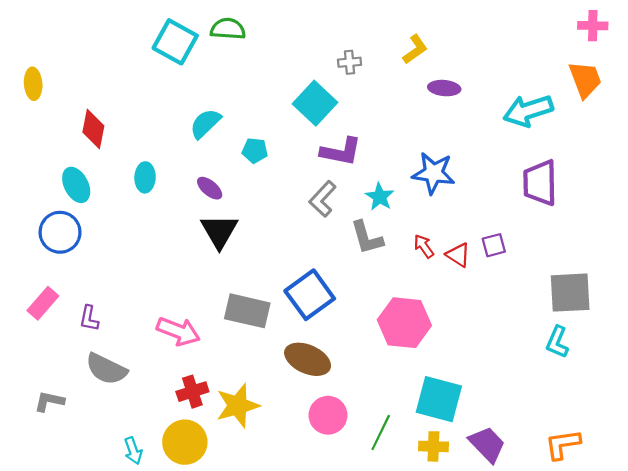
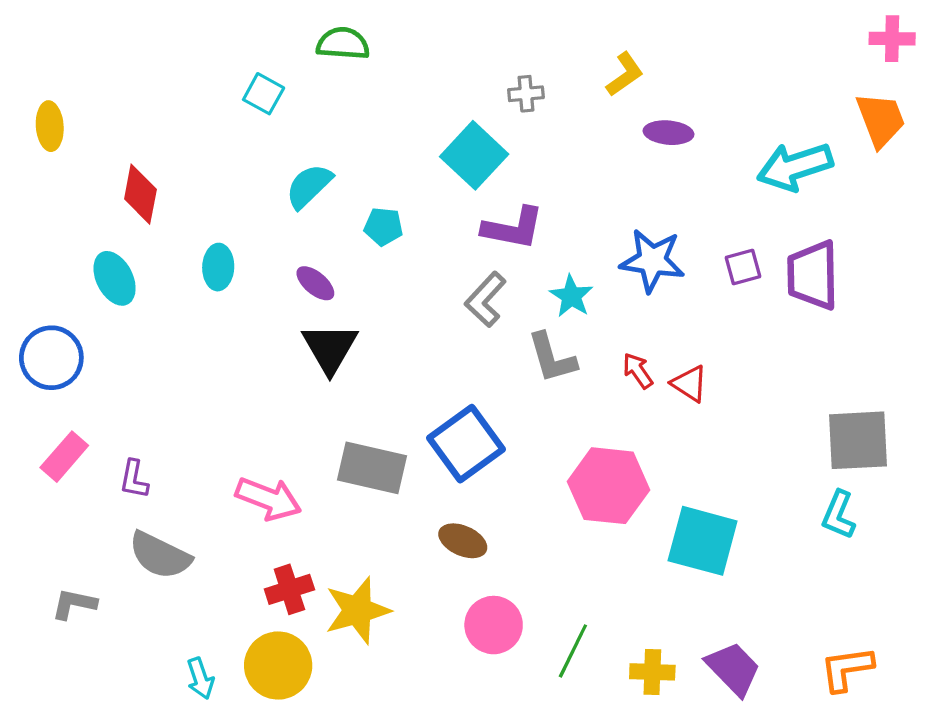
cyan square: (175, 42) -> (264, 94), moved, size x0.6
blue circle: (60, 232) -> (51, 358), moved
purple square: (494, 245) -> (743, 267), moved
brown ellipse: (308, 359) -> (463, 541), size x0.7
cyan square: (439, 399) -> (703, 541), moved

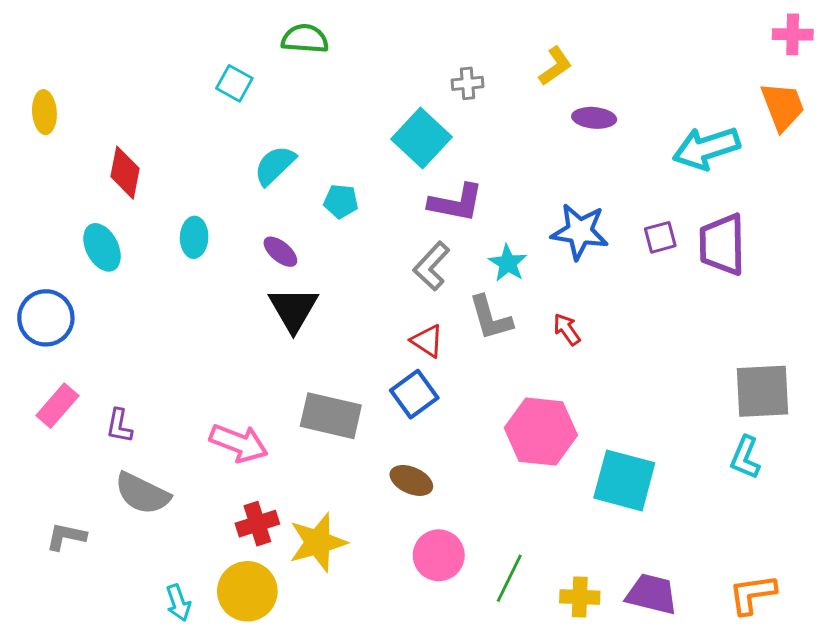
red triangle: (690, 384) -> (427, 341), moved
blue square: (466, 444) -> (414, 394), size x0.7
purple trapezoid: (733, 669) -> (652, 594), turned -32

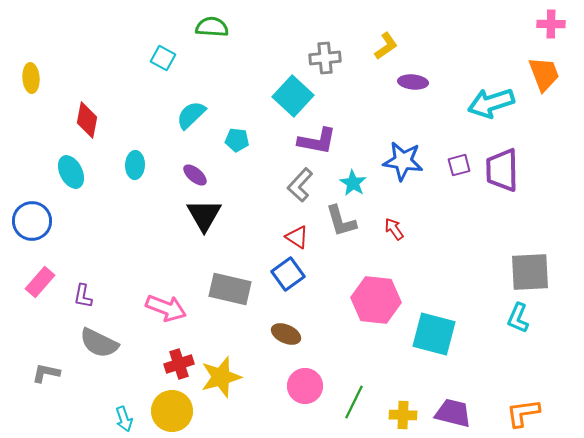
gray cross: (467, 83) -> (325, 58), size x1.4

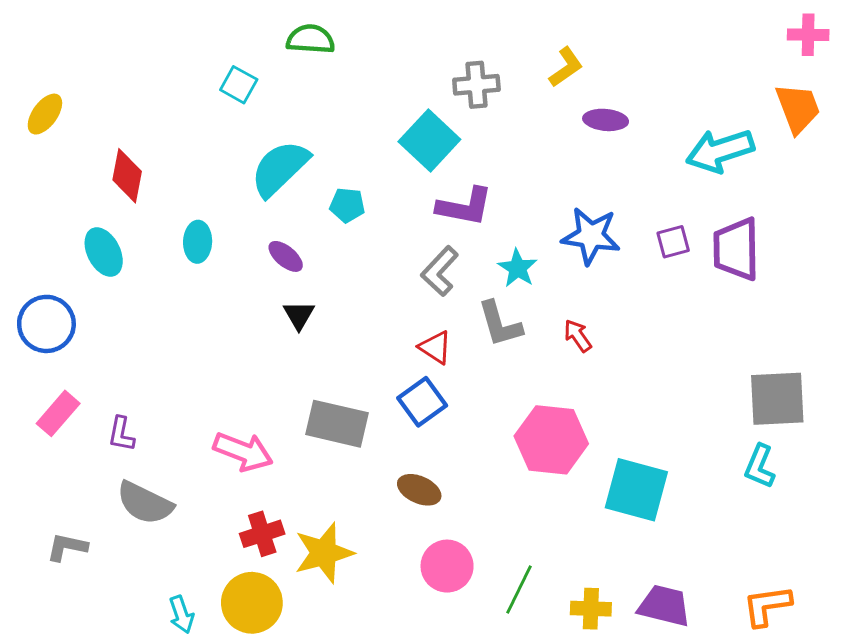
yellow ellipse: (31, 78) -> (45, 114), turned 40
cyan semicircle: (191, 115) -> (280, 168), size x1.4
black triangle: (204, 215) -> (299, 315), size x0.6

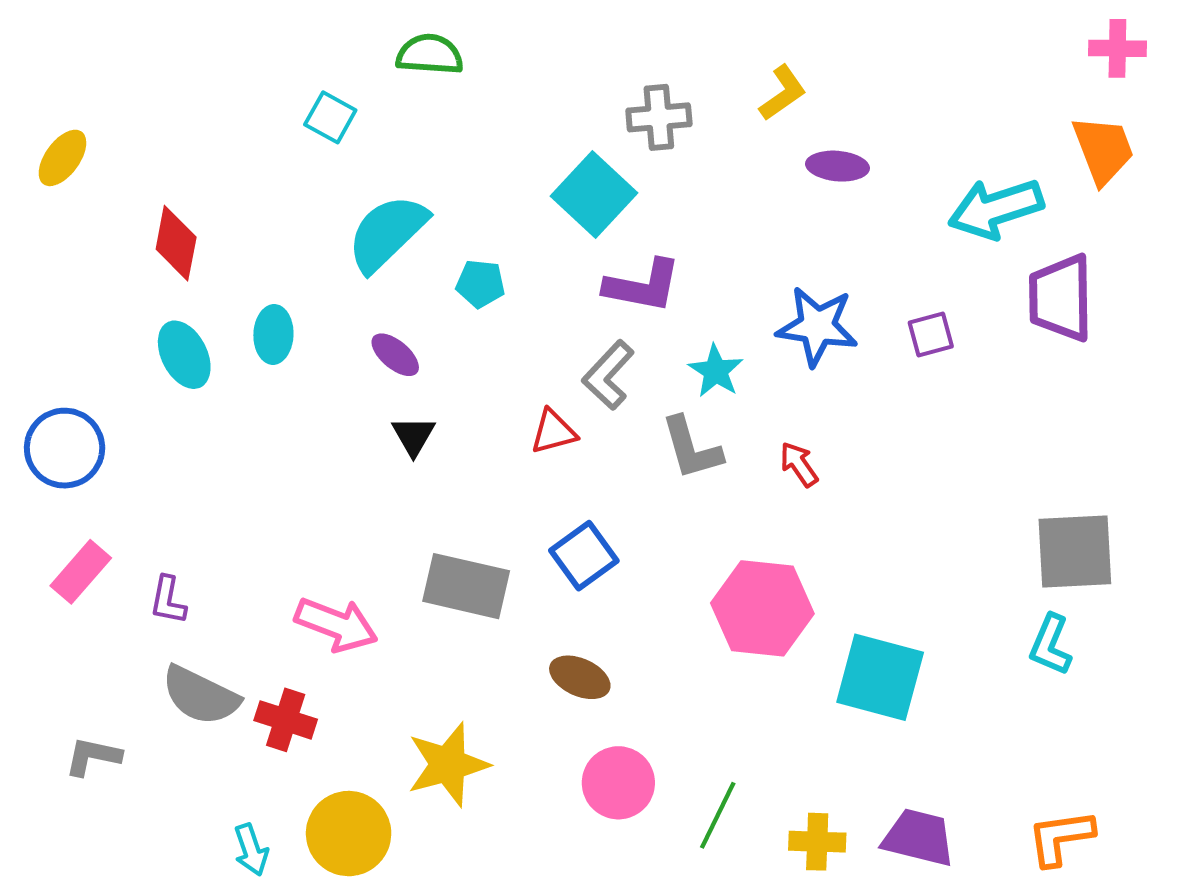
purple trapezoid: (736, 249) -> (1061, 298), moved
cyan ellipse: (104, 252) -> (184, 355), moved
red triangle: (435, 347) -> (553, 432), moved, turned -48
red cross: (262, 534) -> (286, 720), moved, turned 36

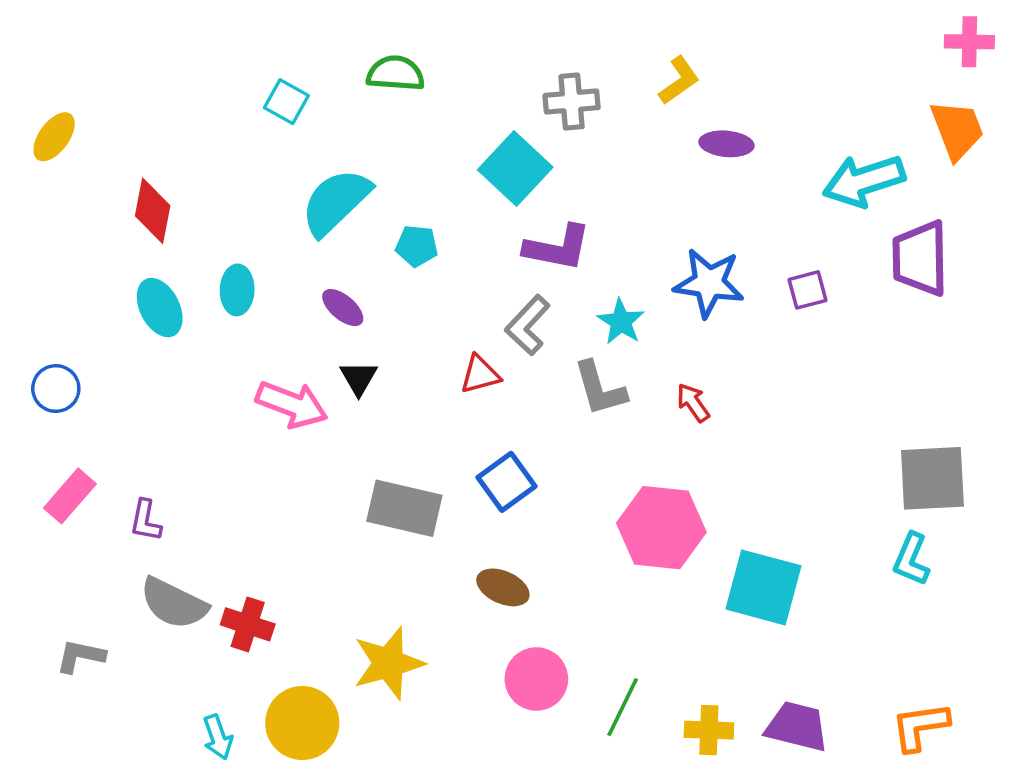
green semicircle: (430, 54) -> (396, 73), moved
blue circle: (65, 448) -> (56, 389), size x0.7
pink arrow: (336, 625) -> (292, 404), moved

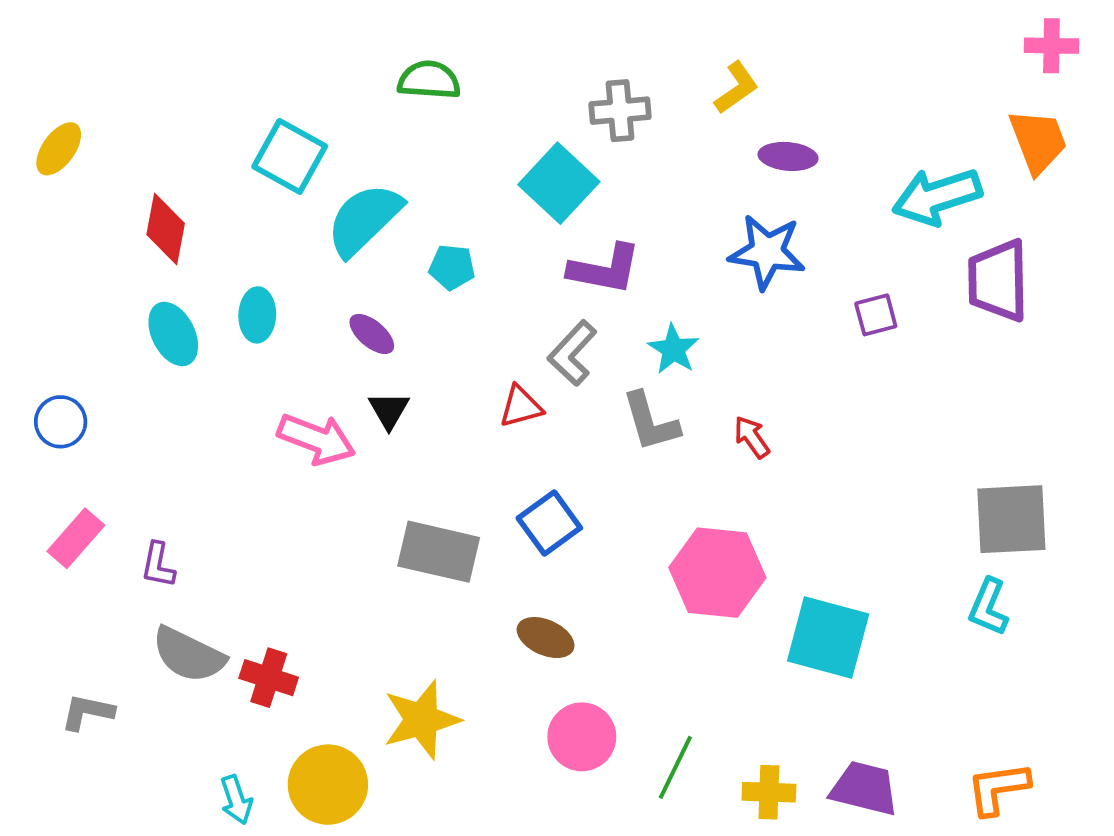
cyan square: (286, 102) -> (290, 156), moved, size x1.5
blue star: (709, 283) -> (767, 252), moved

